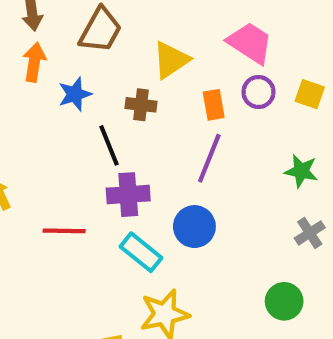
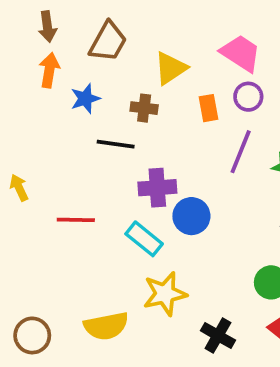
black line: (109, 145) -> (116, 144), turned -60
purple line: (209, 158) -> (241, 152), moved
purple cross: (128, 195) -> (157, 188), moved

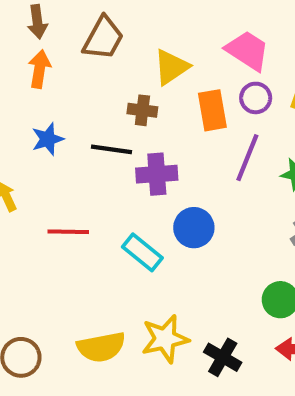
blue star: (85, 99) -> (48, 139), moved
orange rectangle: (208, 108) -> (212, 110), size x1.4
purple cross: (157, 188) -> (157, 174), moved
yellow star: (165, 294) -> (165, 339), moved

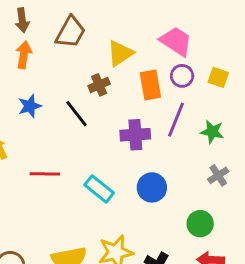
brown cross: (142, 110) -> (99, 85), turned -30
black line: (112, 149) -> (77, 114), turned 44
purple cross: (157, 174) -> (135, 135), moved
blue circle: (194, 228) -> (152, 187), moved

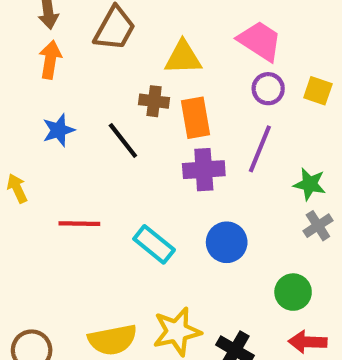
yellow triangle: (120, 53) -> (183, 58), turned 32
brown cross: (99, 85) -> (154, 101), turned 30
orange rectangle: (150, 85) -> (196, 118), moved
green star: (212, 132) -> (310, 184), moved

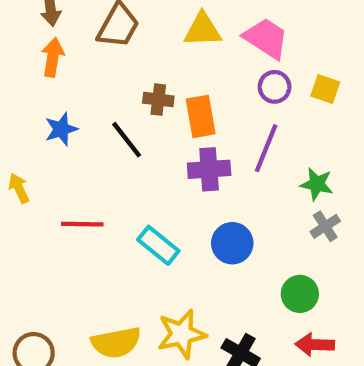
yellow triangle: (183, 58) -> (203, 30), moved

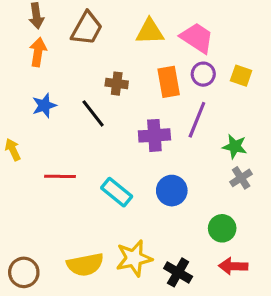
orange rectangle: (201, 116) -> (169, 82), moved

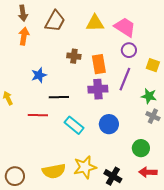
yellow square: (241, 76) -> (153, 65), moved
orange rectangle: (169, 82) -> (99, 64), moved
blue star: (44, 106) -> (39, 75), moved
black line: (93, 113) -> (59, 97), moved, turned -54
gray cross: (241, 178) -> (153, 116), turned -32

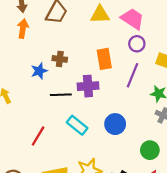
brown cross: (74, 56) -> (60, 59), moved
purple cross: (98, 89) -> (88, 86), moved
red line: (38, 115) -> (38, 136), moved, turned -60

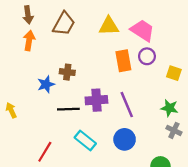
orange rectangle: (104, 59) -> (123, 61), moved
purple line: (132, 75) -> (127, 105), moved, turned -45

